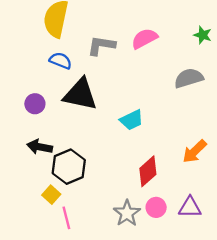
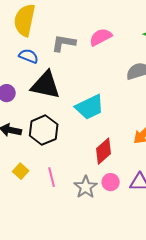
cyan trapezoid: (132, 120) -> (90, 107), size x1.4
black hexagon: (69, 167) -> (44, 130), moved
pink line: (66, 218) -> (52, 177), moved

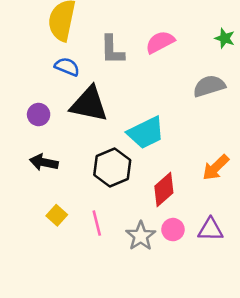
gray L-shape: (64, 43) -> (112, 50), turned -100
black hexagon: (44, 130) -> (112, 168), moved

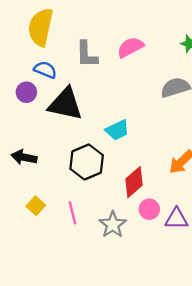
purple circle: (39, 115) -> (26, 92), moved
cyan trapezoid: (146, 133) -> (117, 130), size x0.7
pink circle: (173, 230) -> (149, 209), moved

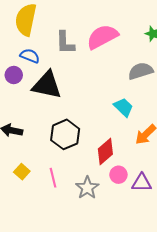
pink semicircle: (130, 47) -> (102, 37), size x1.4
cyan trapezoid: (117, 130) -> (124, 107), moved, turned -110

